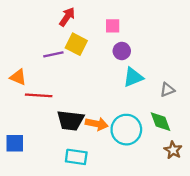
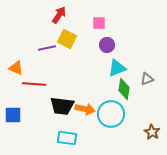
green diamond: (160, 122) -> (124, 89), moved, turned 30
blue square: (15, 143) -> (13, 115), moved

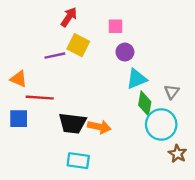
gray triangle: (147, 79) -> (172, 92), turned -32
cyan circle: (111, 114) -> (161, 124), moved
blue square: (13, 115) -> (19, 119), moved

